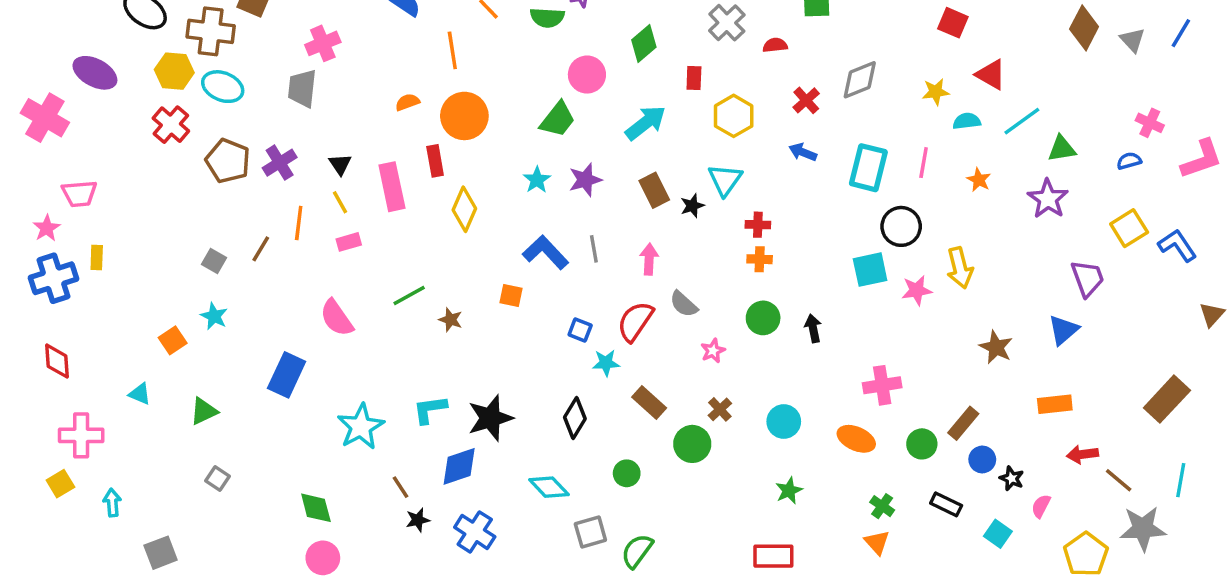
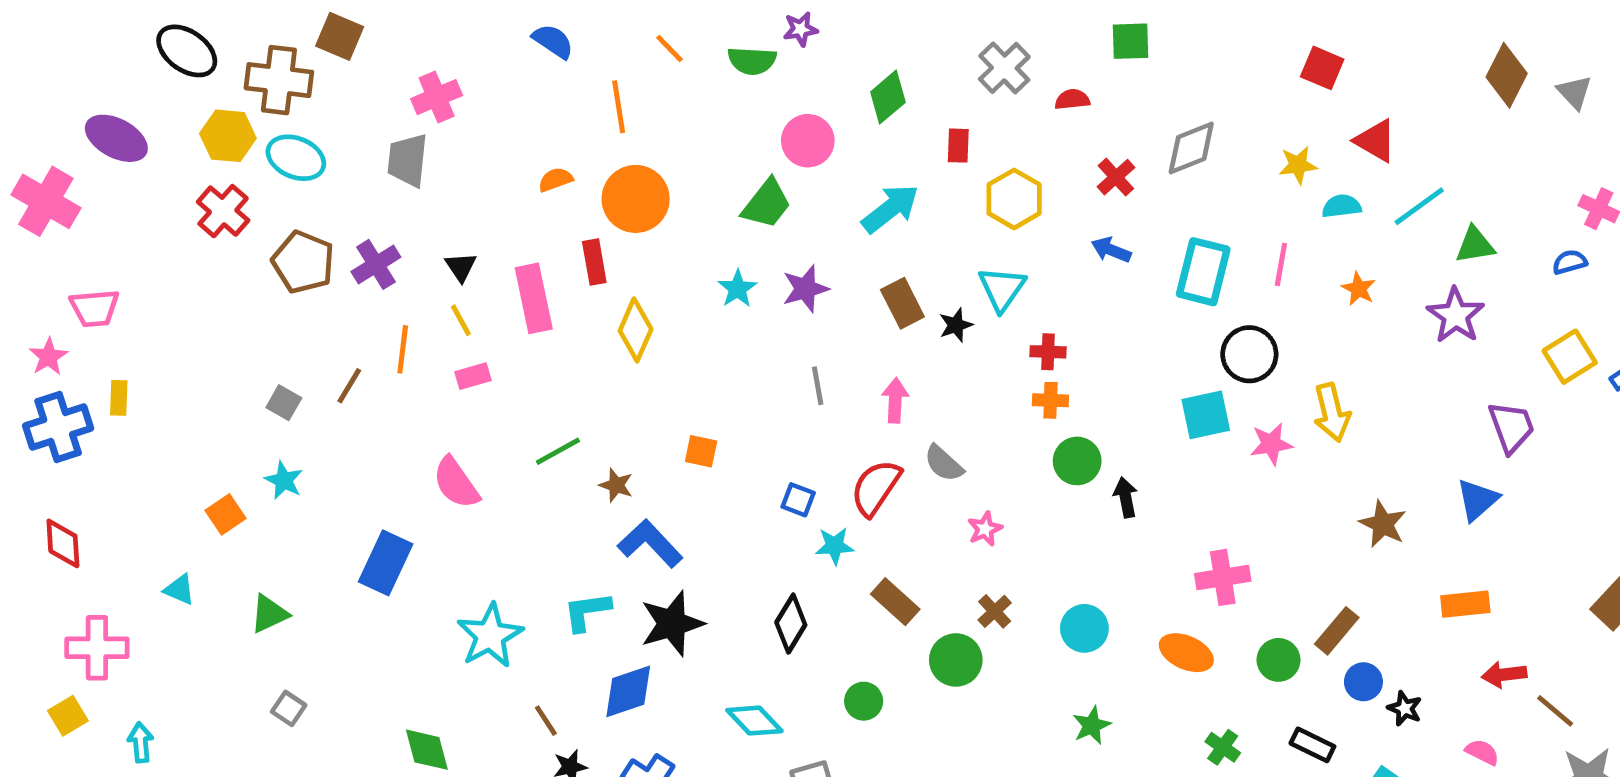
blue L-shape: (546, 252) -> (650, 543), moved
green circle: (763, 318) -> (1077, 461), moved
pink semicircle: (1041, 506) -> (1482, 752), moved, turned 90

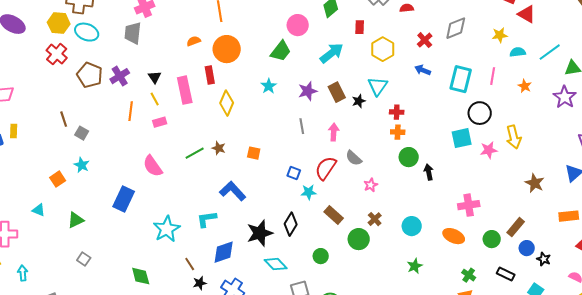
red triangle: (1376, 141) -> (527, 14), moved
purple star: (805, 289) -> (308, 91), moved
brown line: (349, 386) -> (64, 119), moved, turned -49
brown star: (616, 485) -> (219, 148), moved
black star: (672, 624) -> (260, 233), moved

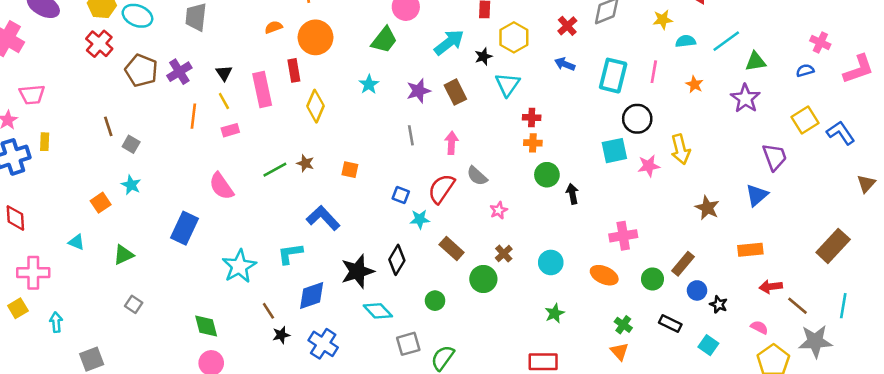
black star: (359, 101) -> (483, 56), moved

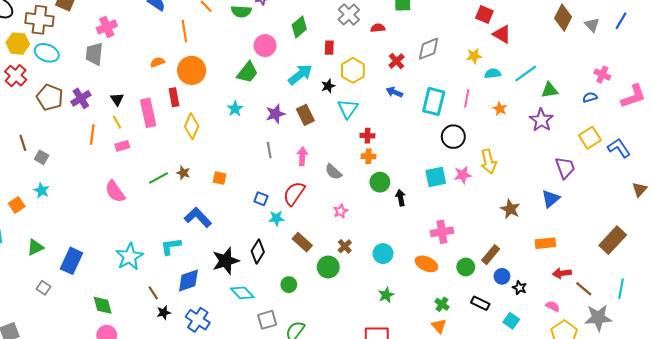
cyan square: (614, 151) -> (436, 177), moved
gray semicircle: (477, 176) -> (333, 172), moved
blue rectangle: (185, 228) -> (72, 261), moved

